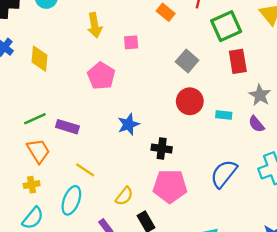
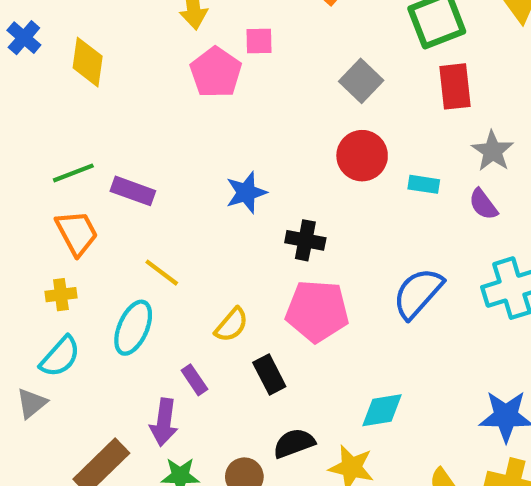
pink pentagon: (101, 76) -> (216, 72), moved

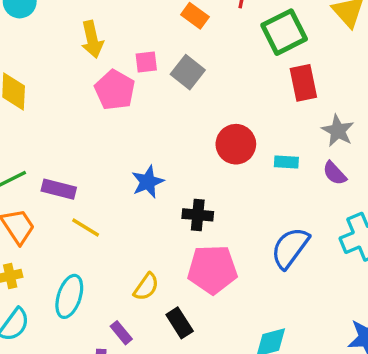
gray square: (361, 81) -> (188, 72), moved
yellow line: (162, 273) -> (86, 228), moved

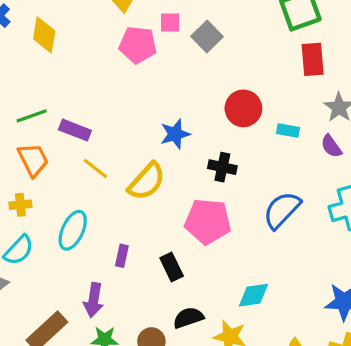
pink pentagon: (115, 90) -> (138, 45), turned -30
blue star: (148, 182) -> (175, 134), moved
black cross: (198, 215) -> (222, 167), moved
yellow semicircle: (146, 287) -> (147, 181), moved, size x1.5
purple rectangle: (121, 333) -> (122, 256), moved, turned 45

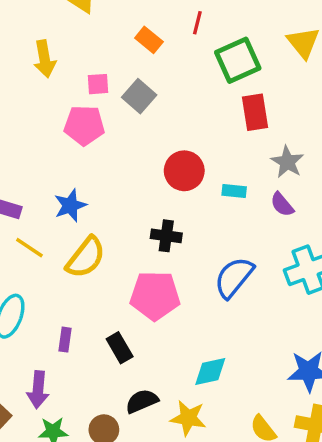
pink pentagon: (138, 45) -> (84, 125), moved
blue star: (175, 134) -> (70, 205), moved

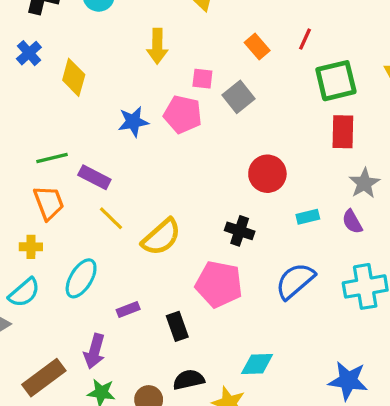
cyan rectangle: (234, 191) -> (308, 217), moved, turned -30
blue star: (70, 205) -> (133, 122), moved
purple rectangle: (65, 340) -> (128, 309), turned 50

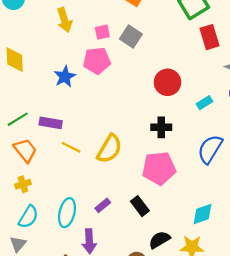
cyan ellipse: (81, 278) -> (67, 213), moved

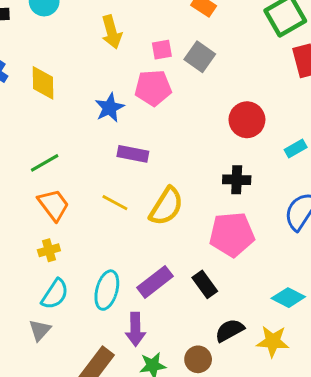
purple rectangle: (51, 123) -> (133, 154), moved
purple rectangle: (103, 205) -> (155, 282), size x1.6
cyan diamond: (202, 214) -> (288, 298), turned 45

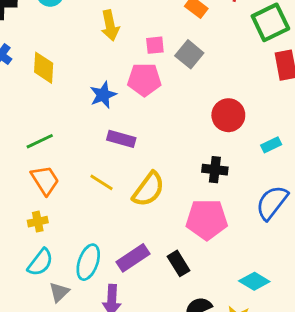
gray triangle: (40, 330) -> (59, 292), moved

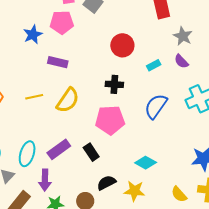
purple rectangle: (121, 139) -> (58, 62), moved
yellow line: (102, 182) -> (34, 97), turned -42

